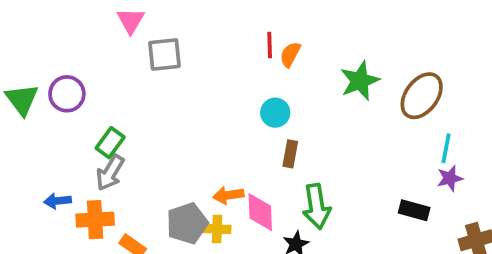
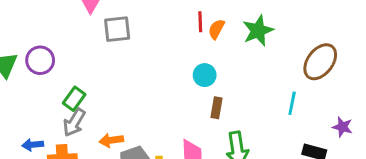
green star: (360, 81) -> (258, 31), moved
cyan line: (446, 148) -> (292, 103), moved
purple star: (450, 178) -> (342, 127), turned 30
orange arrow: (228, 195) -> (111, 140), moved

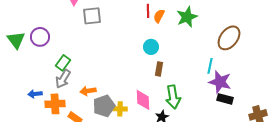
purple star: (342, 127) -> (220, 82), moved, size x1.6

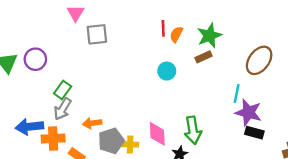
brown rectangle: (159, 69) -> (203, 57), moved, turned 56
blue arrow: (35, 94) -> (29, 127), size x1.6

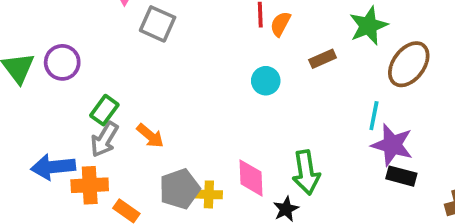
gray square: (97, 34) -> (158, 24), turned 30
green star: (209, 36) -> (368, 26), moved
orange arrow: (92, 123) -> (150, 136), moved, turned -132

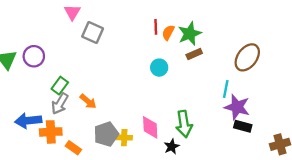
green star: (368, 26) -> (190, 34), moved

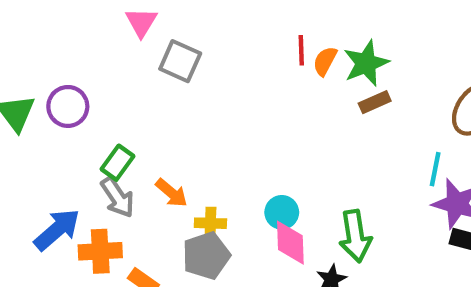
cyan circle: (159, 68) -> (282, 212), moved
gray arrow: (60, 104) -> (118, 197), turned -65
blue arrow: (28, 121) -> (57, 230), turned 145
yellow cross: (124, 138) -> (210, 223), moved

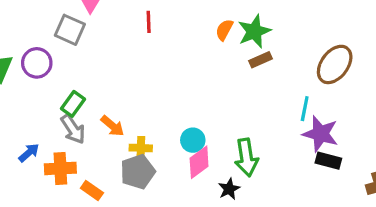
red line: (301, 50) -> (149, 22), moved
gray square: (180, 61) -> (70, 30), moved
blue arrow: (57, 230) -> (29, 153), size x0.6
pink diamond: (290, 243) -> (199, 162), turned 56

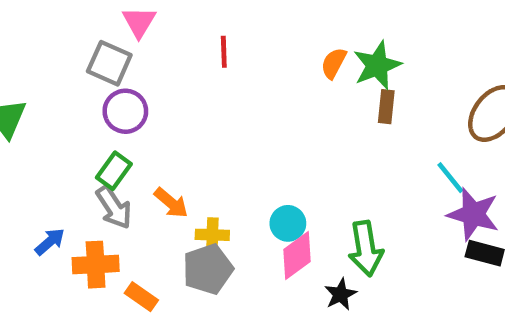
brown rectangle: (261, 60) -> (386, 107), turned -60
purple circle: (37, 63) -> (125, 111), moved
cyan line: (305, 109) -> (450, 178), turned -50

